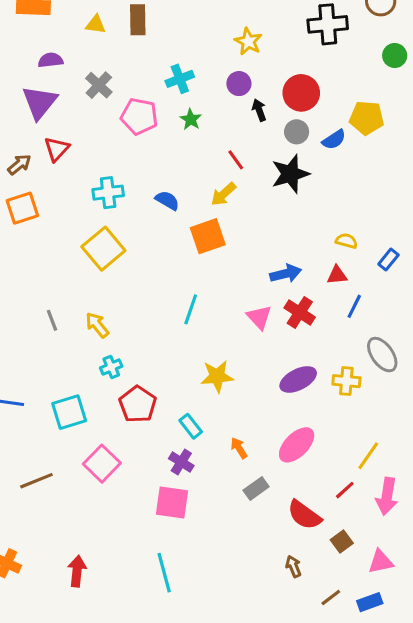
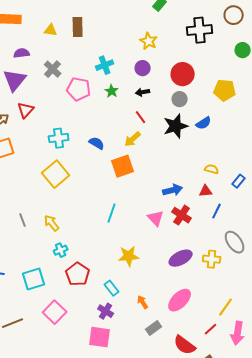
black arrow: (259, 110) -> (143, 92), moved, turned -80
blue semicircle: (334, 140) -> (204, 123), moved

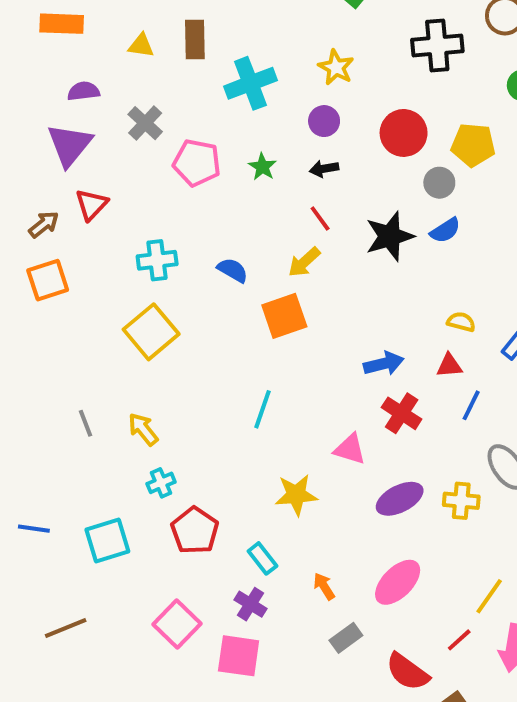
cyan cross: (105, 65) -> (250, 83), moved, size x1.4
yellow pentagon: (225, 90) -> (473, 145), moved
gray circle: (180, 99) -> (439, 183), moved
pink triangle: (156, 218) -> (350, 449), moved, turned -30
pink square: (55, 312) -> (177, 624), moved

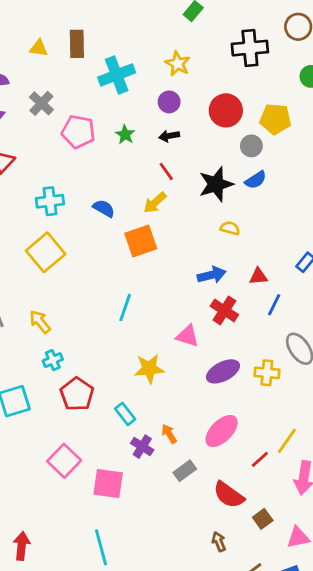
yellow semicircle: (461, 322) -> (230, 228), moved
purple cross: (250, 604) -> (142, 447), moved
red line: (459, 640) -> (260, 459), moved

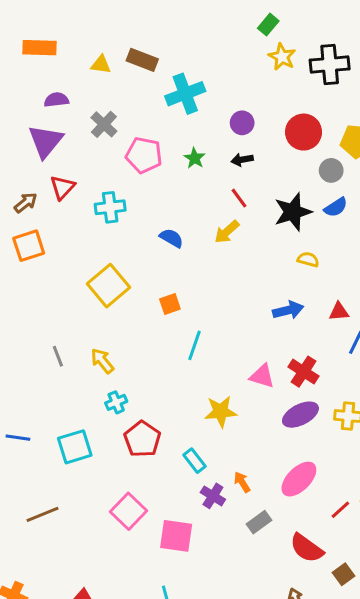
brown rectangle: (77, 44) -> (142, 60), turned -68
yellow star: (178, 64) -> (282, 57), moved
cyan cross: (50, 201) -> (110, 207), moved
orange square: (141, 241) -> (170, 304), moved, size x0.6
red cross: (224, 310) -> (304, 372), moved

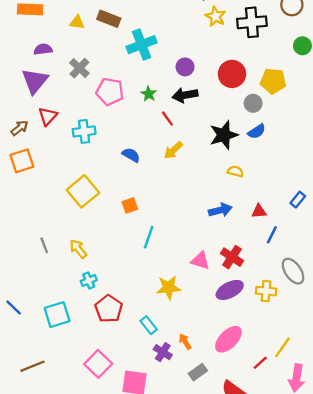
black arrow: (242, 160) -> (185, 95), size x1.5
red line: (239, 198) -> (167, 119), moved
blue line: (18, 438) -> (14, 308), turned 36

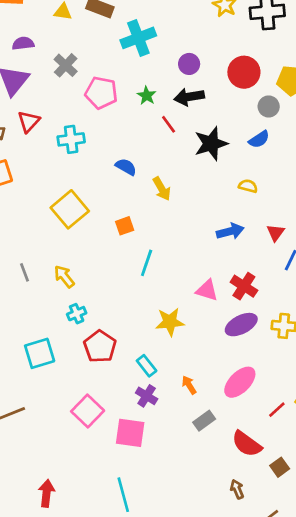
blue semicircle: (257, 131) -> (259, 139), moved
black star: (224, 135) -> (211, 144), moved
yellow arrow: (173, 150) -> (162, 189), moved, turned -78
red triangle: (259, 211) -> (275, 233), turned -49
purple cross: (163, 352) -> (147, 396), moved

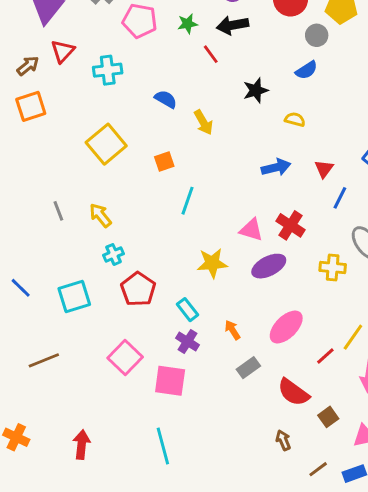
green star: (147, 96) -> (187, 24), turned 30
black star: (211, 144) -> (256, 90), moved, size x0.7
purple ellipse: (241, 325) -> (269, 266), moved

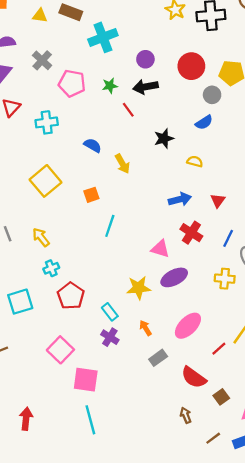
blue line: (340, 198) -> (228, 238), moved
red cross: (291, 225) -> (191, 233), moved
yellow star: (212, 263) -> (139, 288), moved
pink square: (170, 381) -> (86, 380), moved

